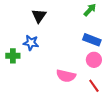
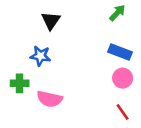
green cross: (13, 56) -> (20, 83), moved
pink semicircle: (66, 76) -> (50, 99), moved

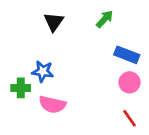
green arrow: (117, 13) -> (105, 19), moved
blue star: (40, 56) -> (43, 71), moved

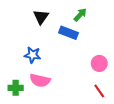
blue rectangle: (127, 55) -> (69, 33), moved
green cross: (21, 88) -> (16, 88), moved

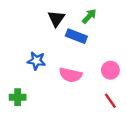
black triangle: (41, 17) -> (56, 19), moved
pink semicircle: (40, 80) -> (70, 75), moved

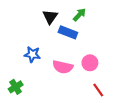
pink circle: (110, 70) -> (90, 63), moved
green cross: (18, 97) -> (16, 87), turned -32

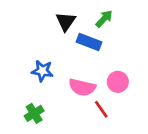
green cross: (16, 87) -> (34, 113), moved
red line: (98, 90) -> (101, 109), moved

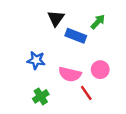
green arrow: (104, 19) -> (98, 22), moved
green cross: (34, 113) -> (41, 96), moved

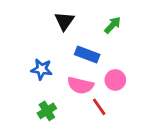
blue rectangle: (76, 36) -> (87, 55), moved

